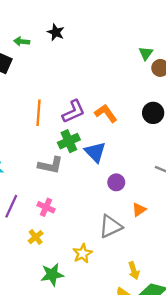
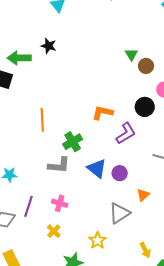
green arrow: (22, 41) -> (19, 58), size x1.6
purple L-shape: (74, 112) -> (126, 133), moved
orange L-shape: (106, 113) -> (103, 113), turned -35
blue triangle: (95, 152) -> (97, 168), moved

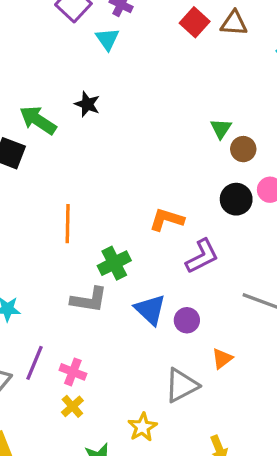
green arrow: (19, 58) -> (38, 120), turned 30
black circle: (145, 107) -> (236, 199), moved
pink cross: (60, 203) -> (73, 372), moved

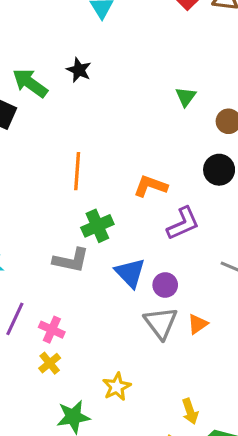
green triangle: (221, 129) -> (186, 97), moved
orange line: (68, 224) -> (77, 171), moved
gray triangle: (181, 385) -> (161, 323), moved, turned -42

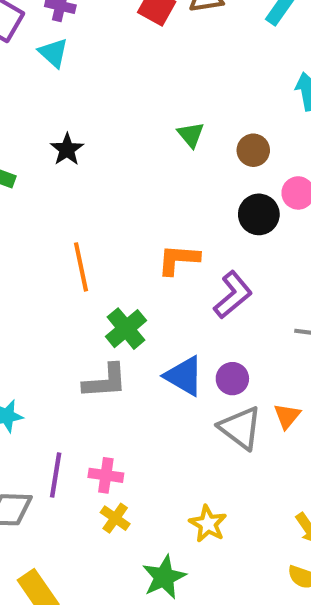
black star: (79, 70) -> (67, 149), moved, turned 30

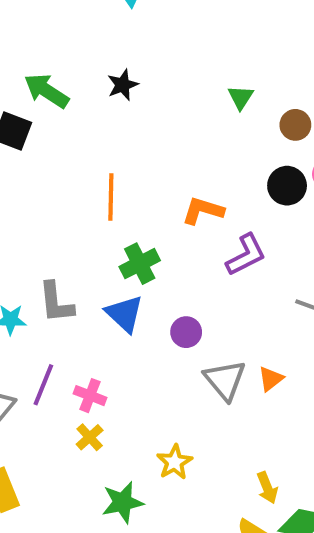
blue triangle: (184, 376) -> (124, 314), moved
purple circle: (232, 379) -> (186, 332), moved
gray L-shape: (105, 381) -> (56, 303), moved, turned 75

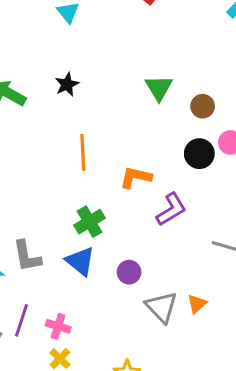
green triangle: (241, 97) -> (159, 88), size x1.4
orange line: (111, 197) -> (83, 152), moved

